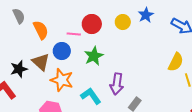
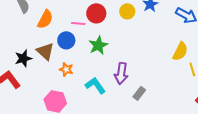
orange semicircle: (41, 30) -> (45, 19), turned 54
orange star: (62, 80) -> (66, 69), size x0.6

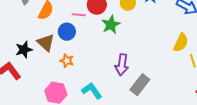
green star: (98, 45) -> (111, 25), moved
cyan L-shape: (95, 85) -> (92, 91), moved
gray rectangle: (139, 93) -> (140, 85), size x1.5

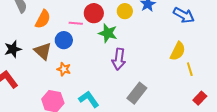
green star: (111, 25) -> (108, 33), turned -30
black star: (24, 50) -> (13, 49), moved
purple arrow: (122, 65) -> (119, 59), moved

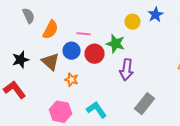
red circle: (94, 13) -> (94, 54), moved

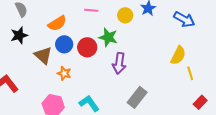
orange semicircle: (50, 30) -> (57, 23), moved, turned 30
pink line: (84, 34) -> (91, 10), moved
black star: (20, 60) -> (19, 35), moved

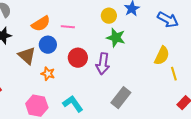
pink line: (91, 10) -> (68, 27), moved
green star: (108, 37) -> (116, 38), moved
red circle: (87, 47) -> (78, 58), moved

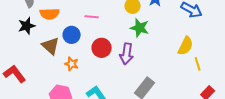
orange semicircle: (41, 24) -> (50, 14), moved, turned 30

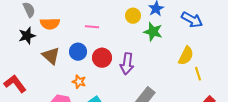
green star: (140, 28) -> (153, 32), moved
blue circle: (72, 35) -> (78, 52), moved
orange star: (72, 64) -> (79, 82), moved

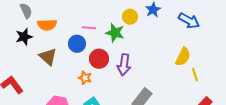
green star: (153, 32) -> (115, 33), moved
blue circle: (78, 52) -> (77, 44), moved
orange star: (79, 82) -> (85, 78), moved

